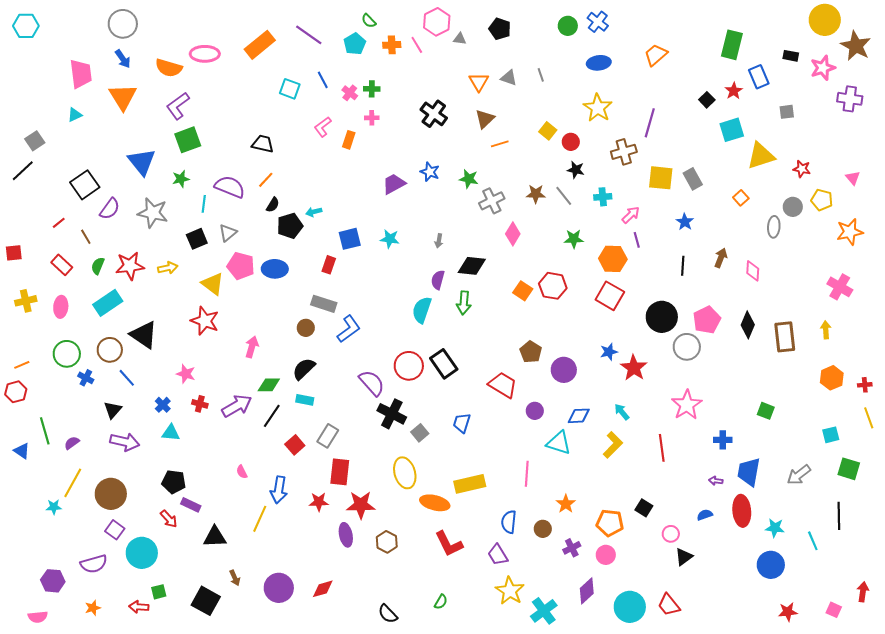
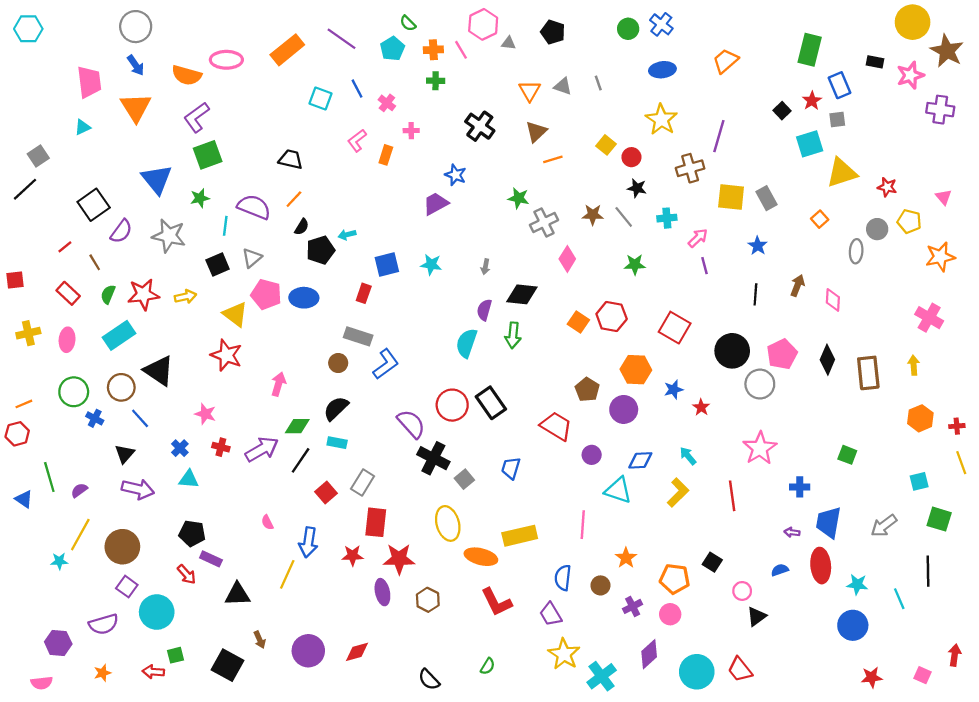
green cross: (372, 89) -> (436, 81), moved
gray square: (787, 112) -> (837, 120), moved
blue star: (430, 172) -> (455, 175), moved
orange hexagon: (613, 259) -> (636, 370), moved
red star: (634, 368) -> (701, 407), size x0.6

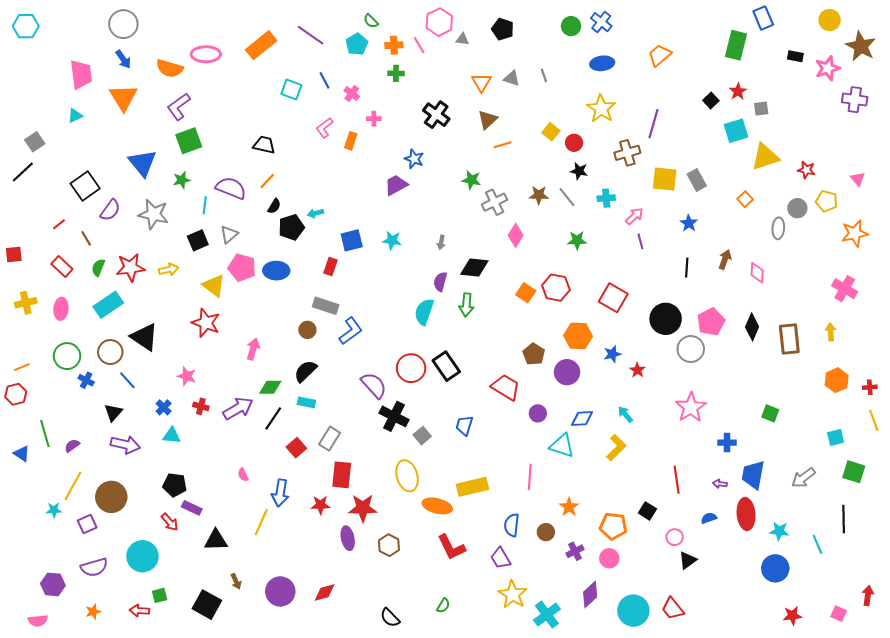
yellow circle: (913, 22) -> (830, 20), size x0.7
blue rectangle: (840, 85) -> (763, 18), moved
red line: (732, 496) -> (677, 480), moved
purple square: (127, 587) -> (87, 524), moved, turned 30

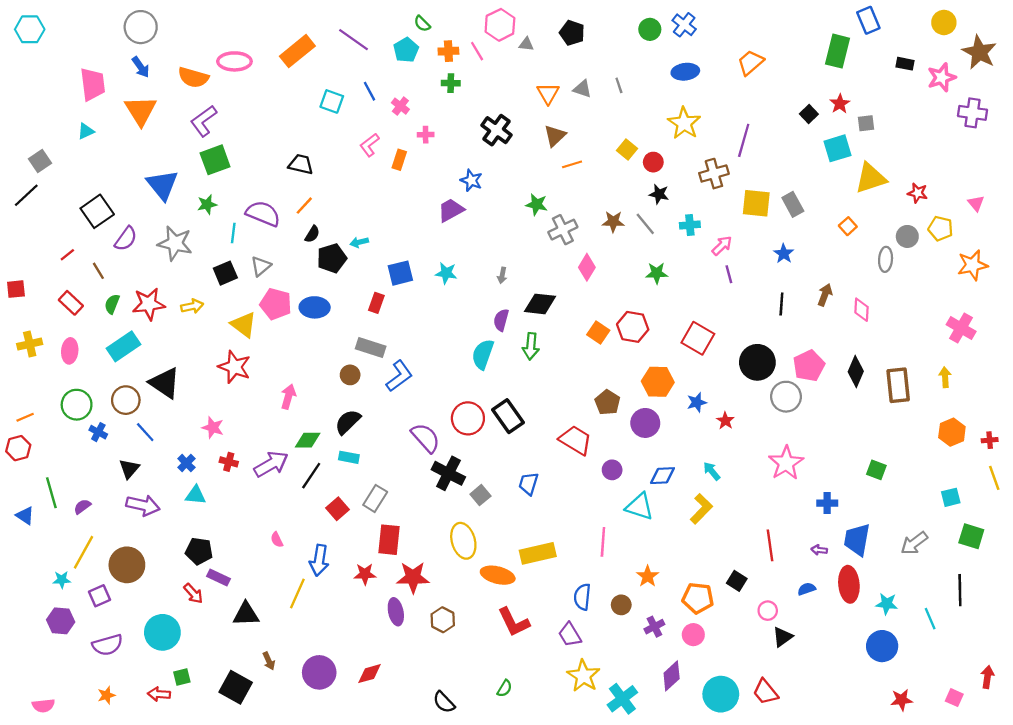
purple hexagon: (53, 584) -> (61, 621), moved

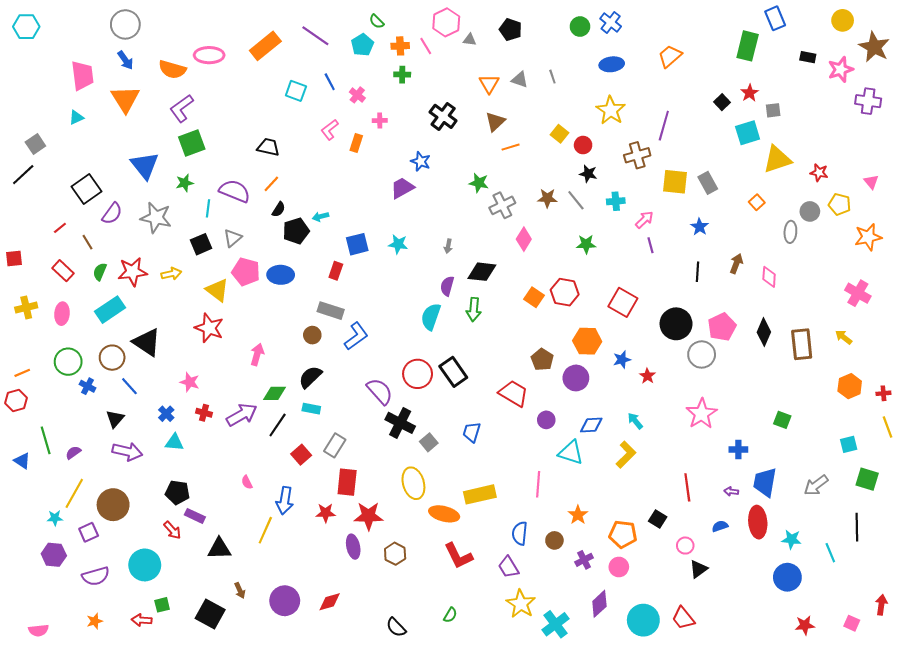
yellow arrow: (945, 377) -> (844, 337), turned -48

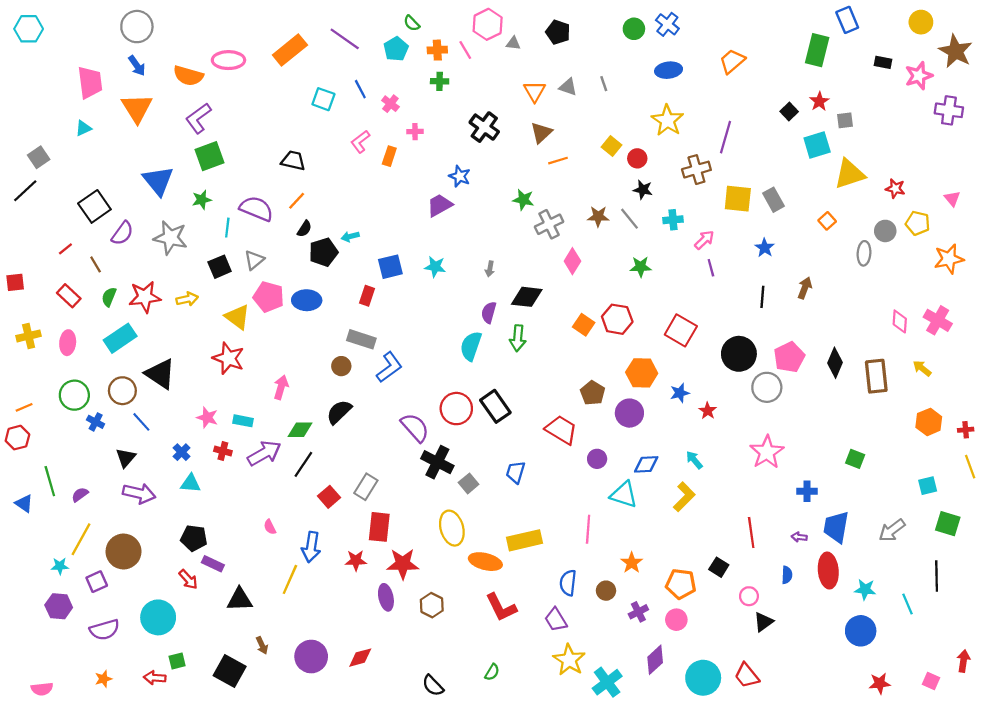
pink diamond: (769, 277) -> (900, 321), moved
cyan rectangle: (311, 409) -> (243, 421), moved
blue semicircle: (720, 526) -> (787, 575), turned 112

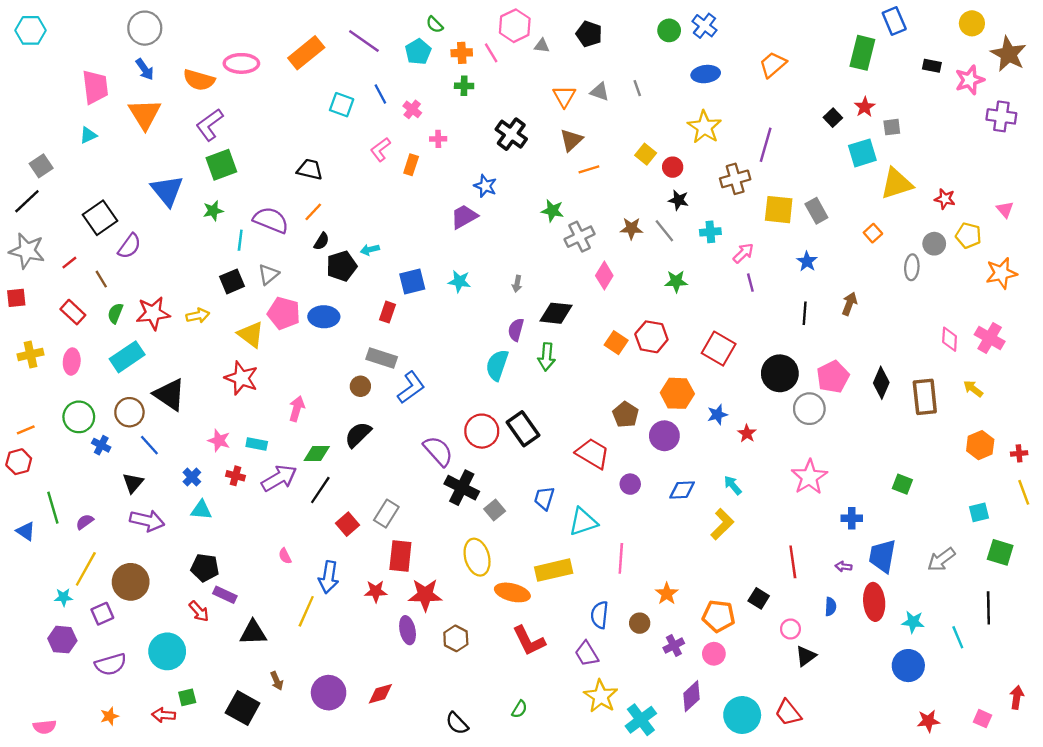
gray star: (170, 238) -> (27, 251), moved
cyan triangle: (624, 495) -> (583, 522), moved, turned -36

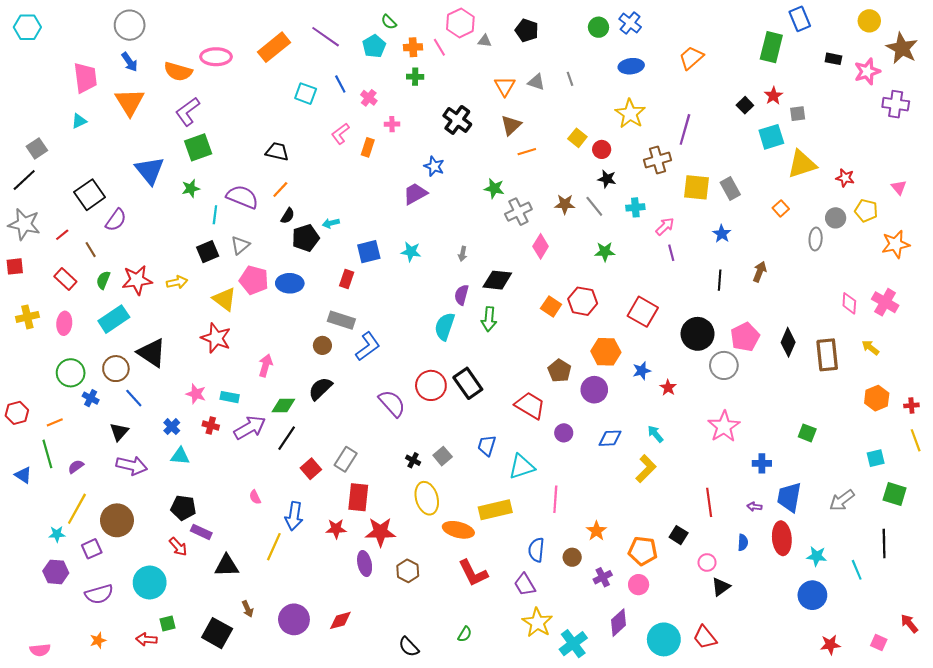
orange line: (26, 430) -> (55, 422), moved
black cross: (462, 488) -> (413, 460), moved, size x0.5
red arrow: (1017, 697) -> (909, 624), turned -48

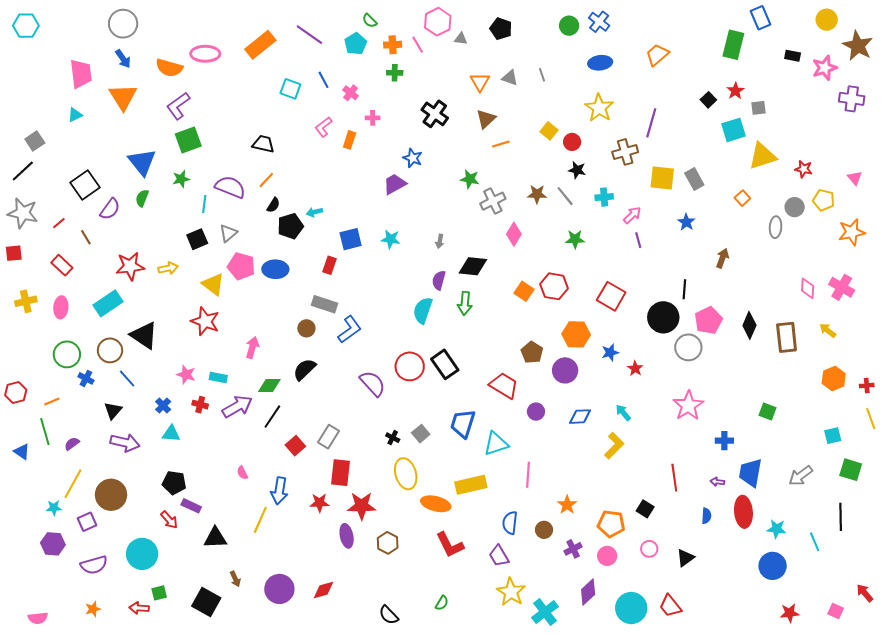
green semicircle: (103, 280) -> (142, 198), moved
black line: (720, 280) -> (684, 289), moved
blue trapezoid: (487, 446) -> (463, 424), size x1.4
pink circle: (707, 562) -> (649, 549), moved

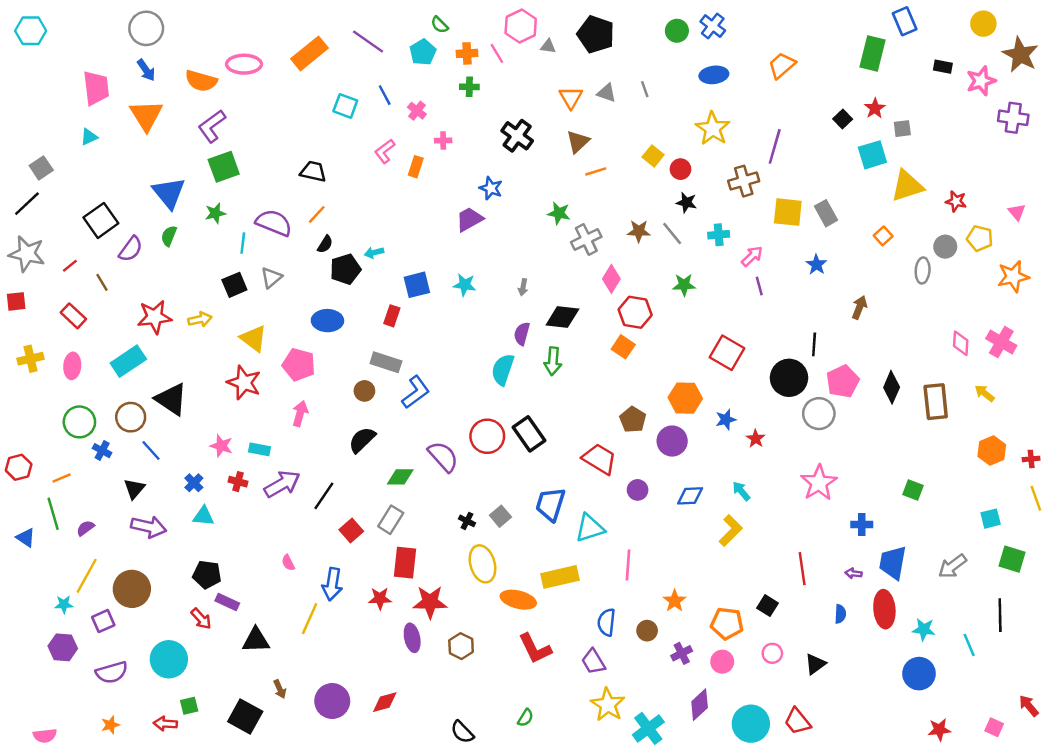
black pentagon: (501, 29) -> (596, 34), size x1.4
pink pentagon: (241, 266) -> (299, 365), moved
red hexagon: (554, 286) -> (635, 312), moved
green diamond: (269, 385) -> (400, 477), moved

